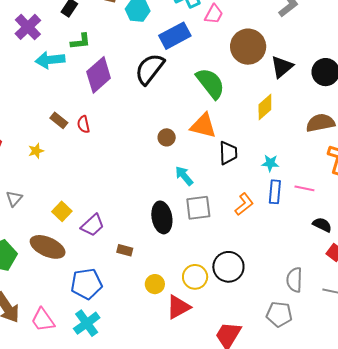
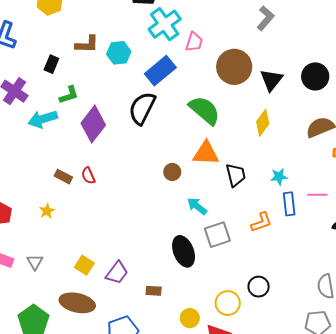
orange L-shape: (244, 204) -> (261, 222), turned 30
black circle: (228, 267) -> (259, 287), size x0.7

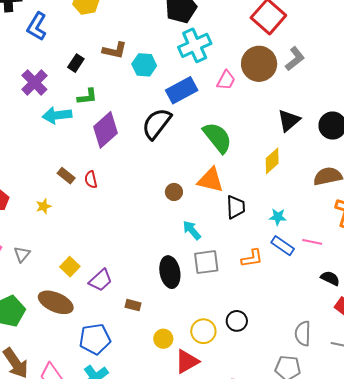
pink trapezoid: (194, 42) -> (226, 80), moved
brown circle: (234, 67) -> (259, 64), moved
blue rectangle: (289, 204) -> (283, 246), turned -60

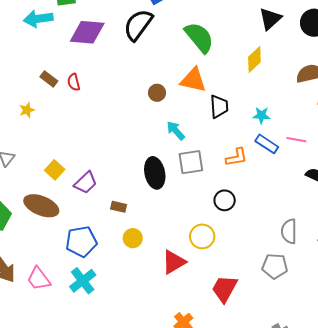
purple diamond: (106, 130) -> (87, 32), turned 48
black circle: (237, 321) -> (225, 200), moved
yellow circle: (203, 331) -> (202, 236), moved
yellow circle: (163, 339) -> (133, 238), moved

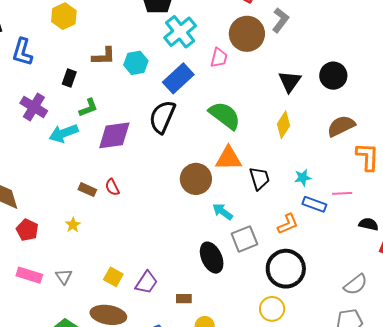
brown circle: (157, 93) -> (196, 179), size x1.8
black circle: (225, 200) -> (286, 269), size x1.8
gray semicircle: (289, 231) -> (356, 284), turned -115

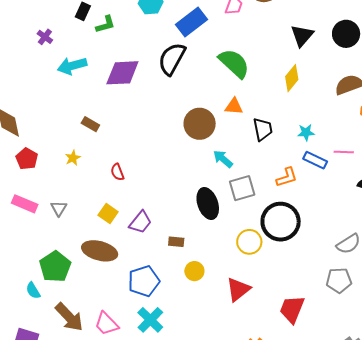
purple cross: (34, 107) -> (45, 37), size x0.6
green L-shape: (88, 108) -> (105, 24), moved
orange triangle: (228, 158) -> (234, 106), size x0.7
red semicircle: (112, 187) -> (117, 172), moved
yellow circle: (272, 309) -> (249, 242), moved

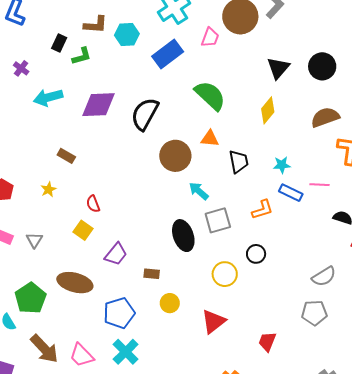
black semicircle: (172, 59) -> (145, 114), moved
yellow square: (108, 213) -> (83, 230), moved
black circle: (281, 222) -> (256, 254), size x0.5
red trapezoid: (292, 309) -> (267, 342), size x0.7

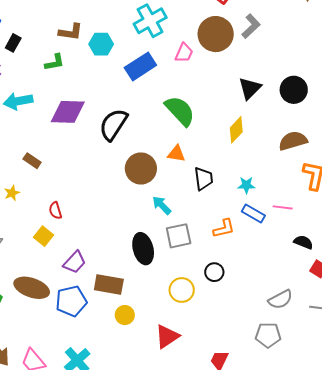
black rectangle: (59, 43) -> (13, 43), moved
brown rectangle: (152, 274) -> (109, 284), size x1.8
blue pentagon: (119, 313) -> (71, 301), moved

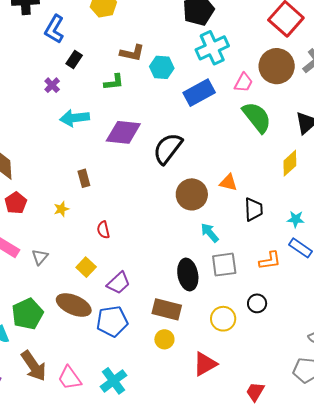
green semicircle: (180, 111) -> (257, 117), moved
brown rectangle: (32, 161) -> (84, 178), turned 36
yellow square: (43, 236) -> (86, 267), moved
brown rectangle: (109, 284) -> (167, 309), moved

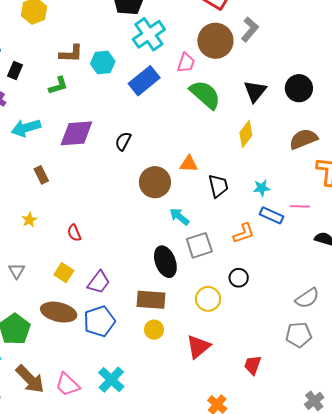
black semicircle: (168, 148) -> (123, 141), size x0.6
brown rectangle: (84, 178) -> (41, 175), moved

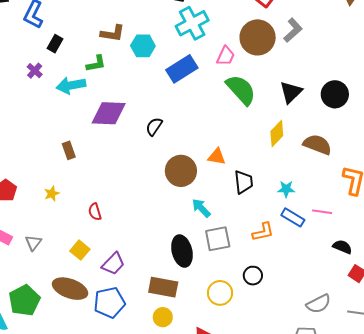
cyan arrow: (26, 128) -> (71, 85), moved
brown semicircle: (303, 139) -> (317, 145), moved, turned 36

